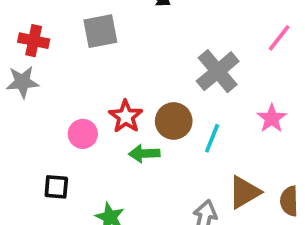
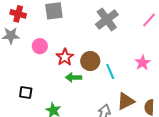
gray cross: (218, 71) -> (107, 19), moved
pink circle: (83, 134) -> (40, 46), moved
cyan line: (212, 138) -> (110, 71), turned -49

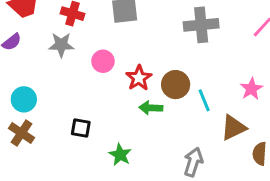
gray cross: (107, 19) -> (201, 25), turned 30
brown triangle: (126, 101) -> (233, 128), moved

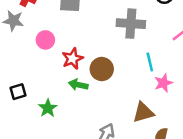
cyan line: (204, 100) -> (150, 62), moved
black square: (81, 128) -> (18, 92), turned -35
green star: (120, 155) -> (48, 108), moved

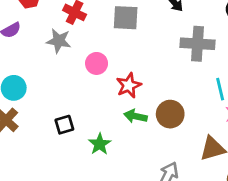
brown circle: (102, 69) -> (170, 114), moved

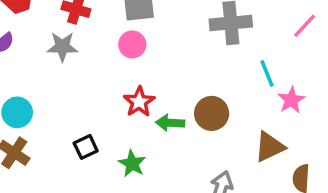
pink circle: (97, 63) -> (132, 44), moved
red star: (129, 85) -> (139, 102), moved

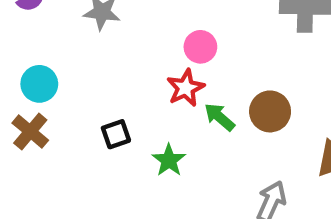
pink circle: (132, 44) -> (200, 47), moved
green arrow: (170, 123) -> (219, 117), turned 32

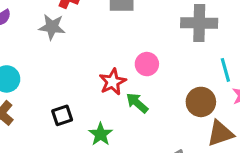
pink circle: (200, 47) -> (147, 64), moved
brown circle: (270, 111) -> (201, 102), moved

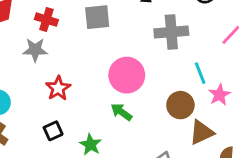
pink circle: (147, 64) -> (127, 75), size x1.6
red star: (113, 82) -> (58, 88), moved

